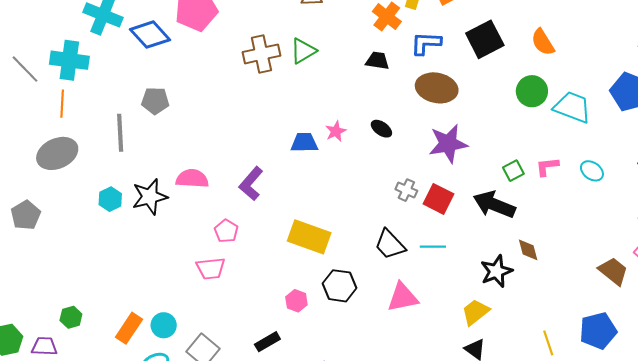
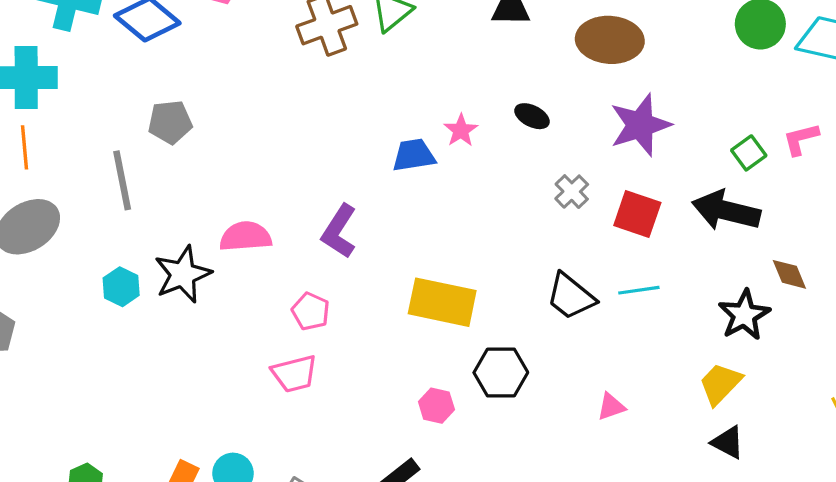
gray cross: (406, 190) -> (572, 192), moved, turned 30
pink triangle: (403, 297) -> (611, 407), moved, size x0.6

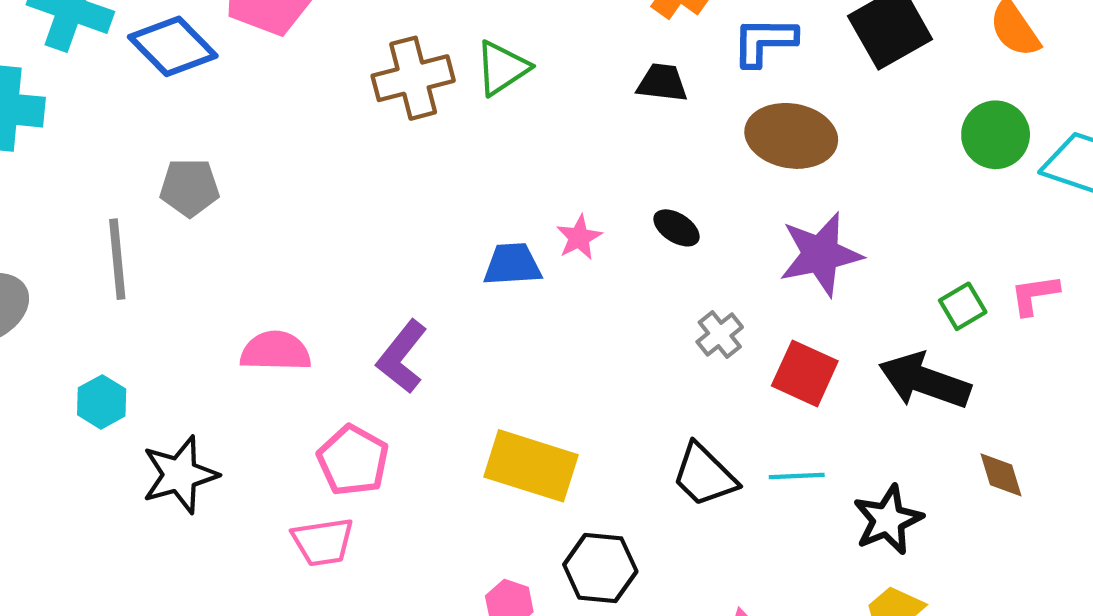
black star: (183, 274) -> (180, 475), moved
pink pentagon: (311, 311) -> (353, 460), size x1.4
black star: (744, 315) -> (888, 520), moved

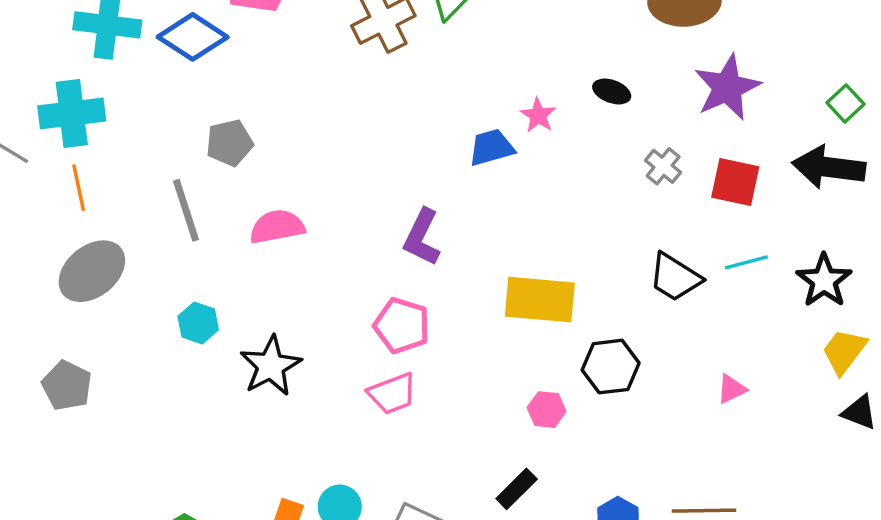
pink semicircle: (276, 351) -> (277, 227), moved

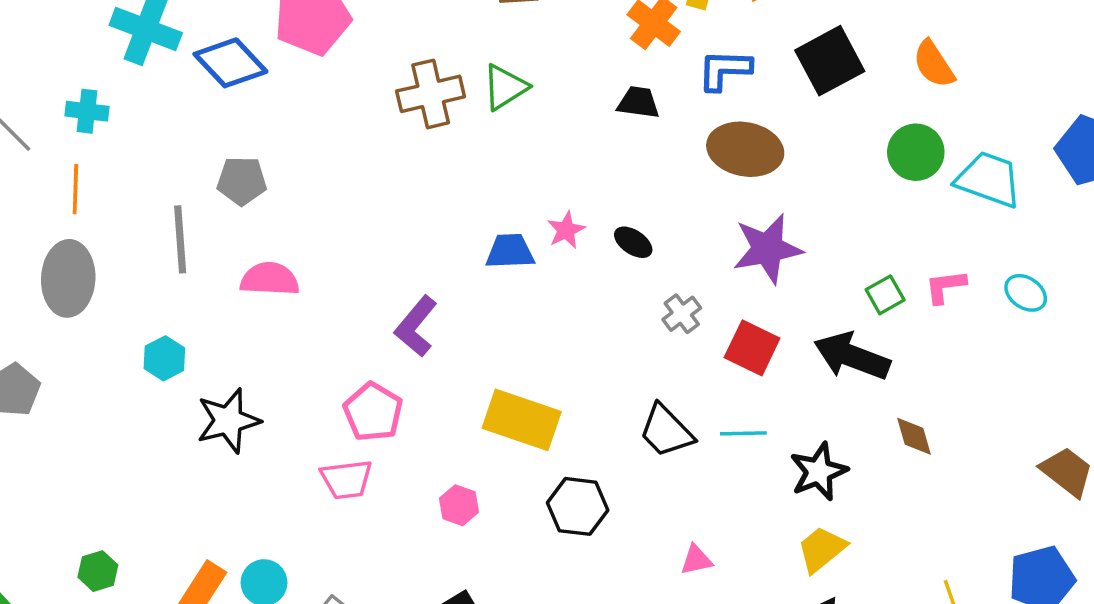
black ellipse: (612, 91) -> (633, 242), moved
cyan cross: (72, 113) -> (87, 111), size x0.6
gray ellipse: (92, 271) -> (68, 278), turned -62
pink hexagon: (547, 410) -> (459, 505), moved

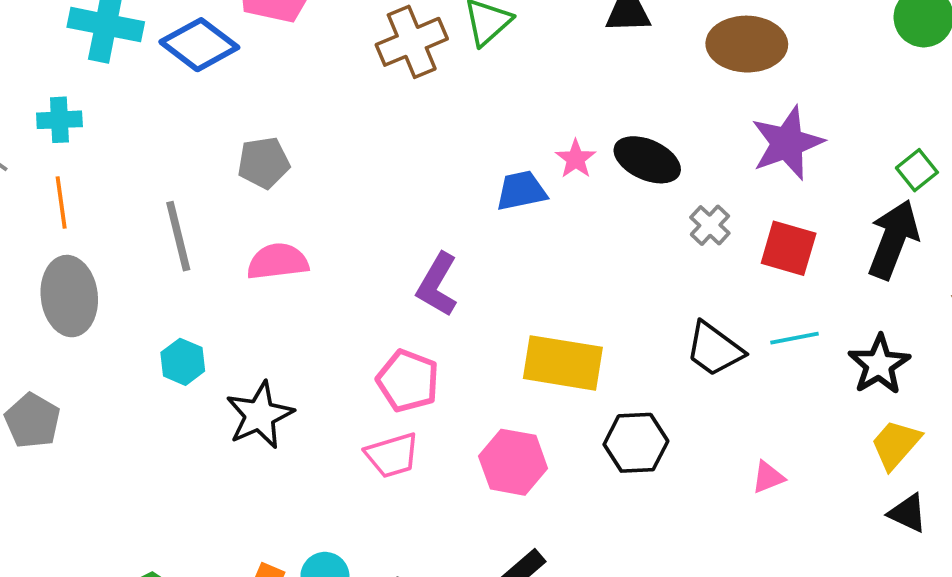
gray pentagon: (242, 181) -> (264, 163), moved
black ellipse: (633, 242) -> (647, 160), size x1.6
black arrow: (852, 356) -> (893, 239), turned 100
pink hexagon: (459, 505) -> (513, 462), size x1.6

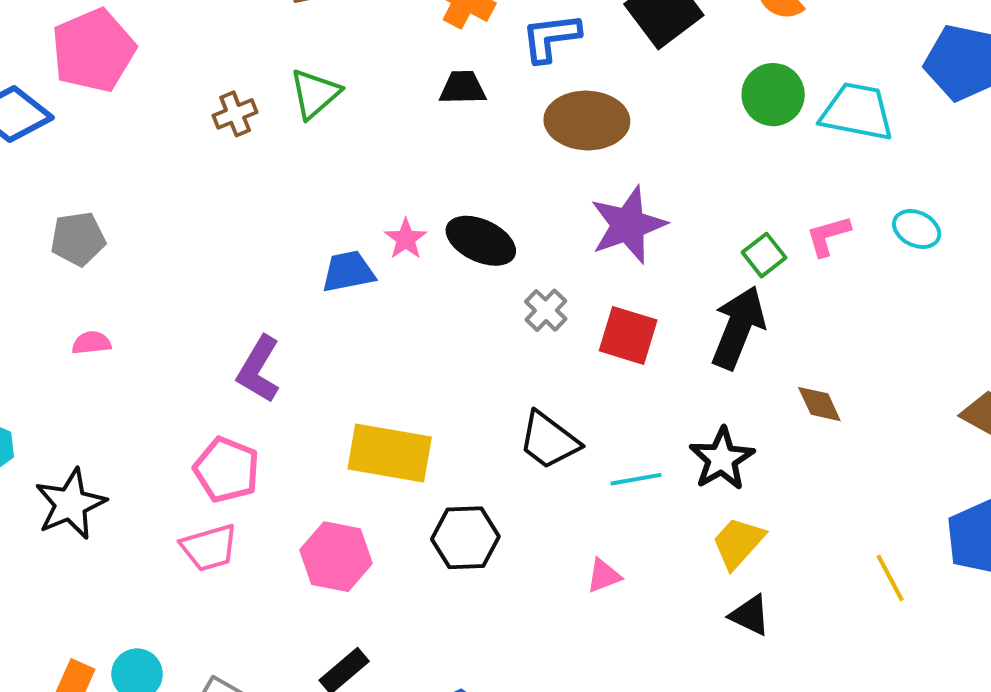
brown cross: (412, 42) -> (235, 114), size x0.6
pink semicircle: (278, 261) -> (91, 343), size x0.6
cyan line: (795, 338) -> (636, 479), moved

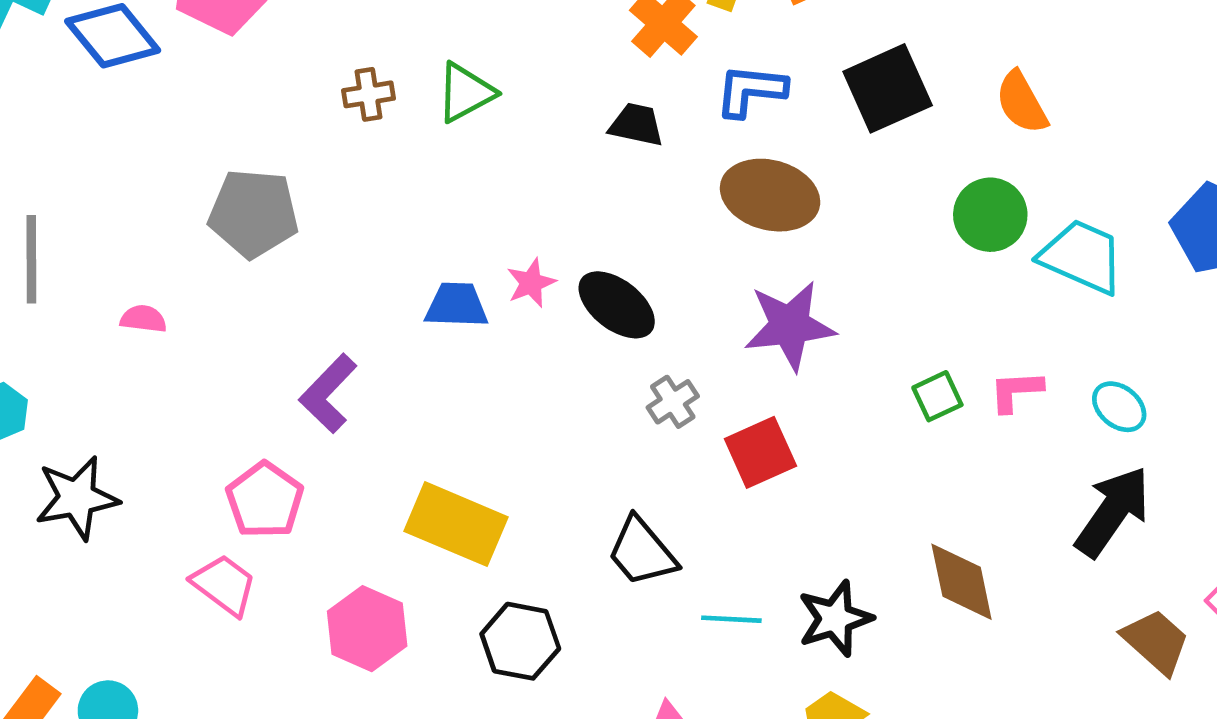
gray pentagon: (78, 239) -> (254, 213), moved, size x1.4
black arrow: (738, 328) -> (1113, 512), moved
red square: (628, 335) -> (760, 452), turned 36
brown diamond: (819, 404) -> (962, 582), size x1.5
pink trapezoid: (209, 548) -> (224, 585), turned -140

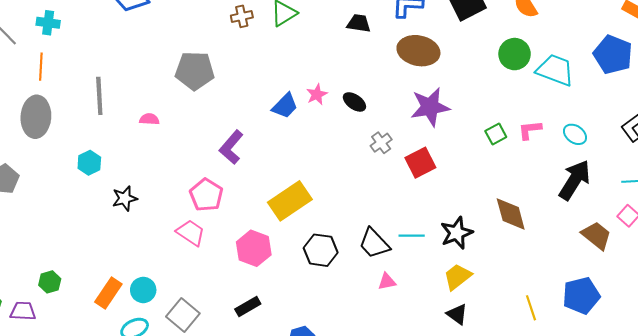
blue trapezoid: (457, 305) -> (285, 106), turned 136
black ellipse: (617, 305) -> (354, 102), size x0.7
black star: (77, 498) -> (125, 198), size x0.7
yellow rectangle: (456, 524) -> (290, 201), turned -54
black trapezoid: (642, 552) -> (374, 243), moved

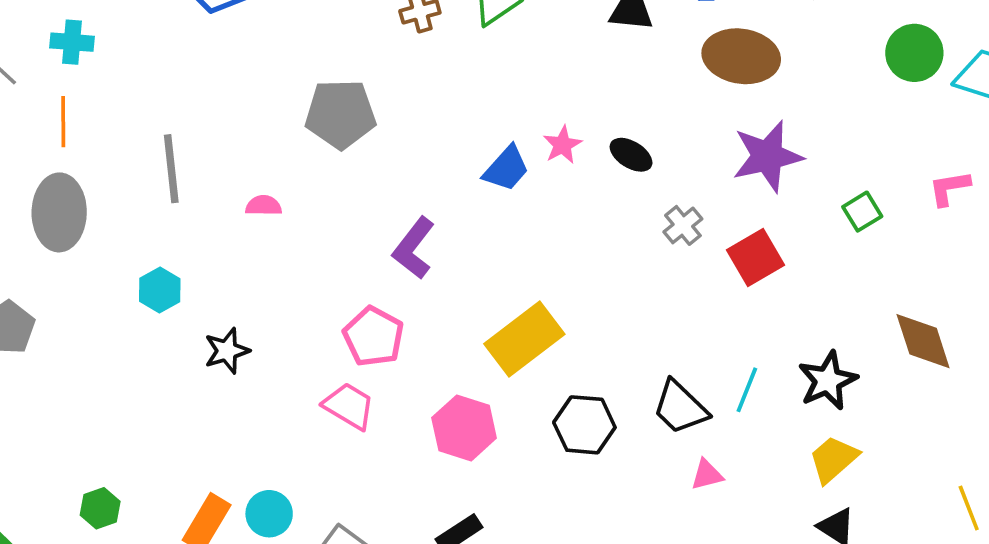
green square: (496, 134) -> (862, 212), moved
cyan line: (412, 236) -> (747, 390), turned -65

